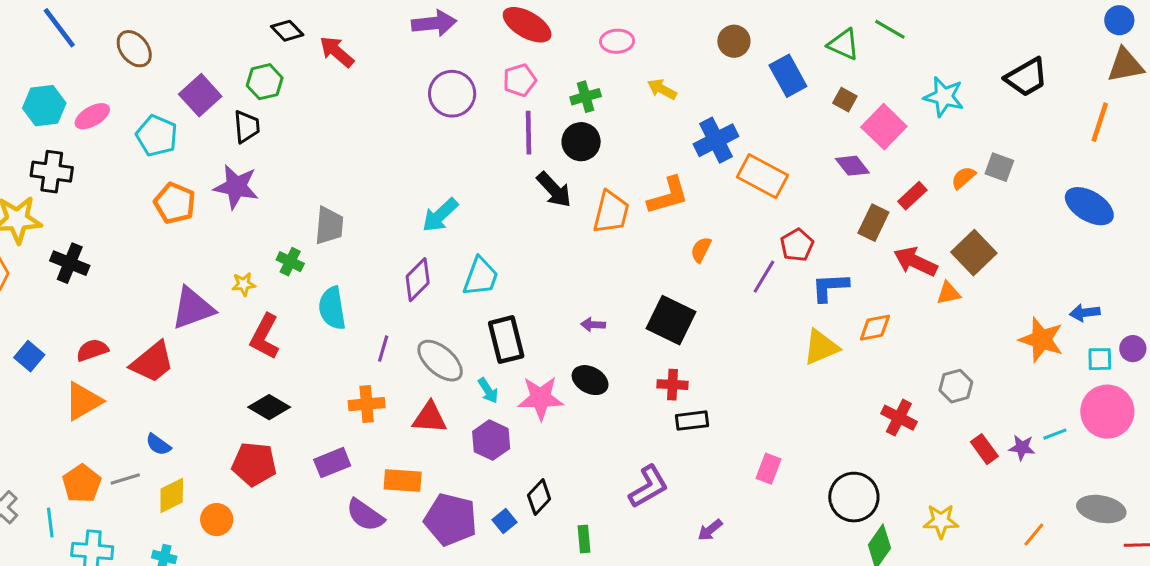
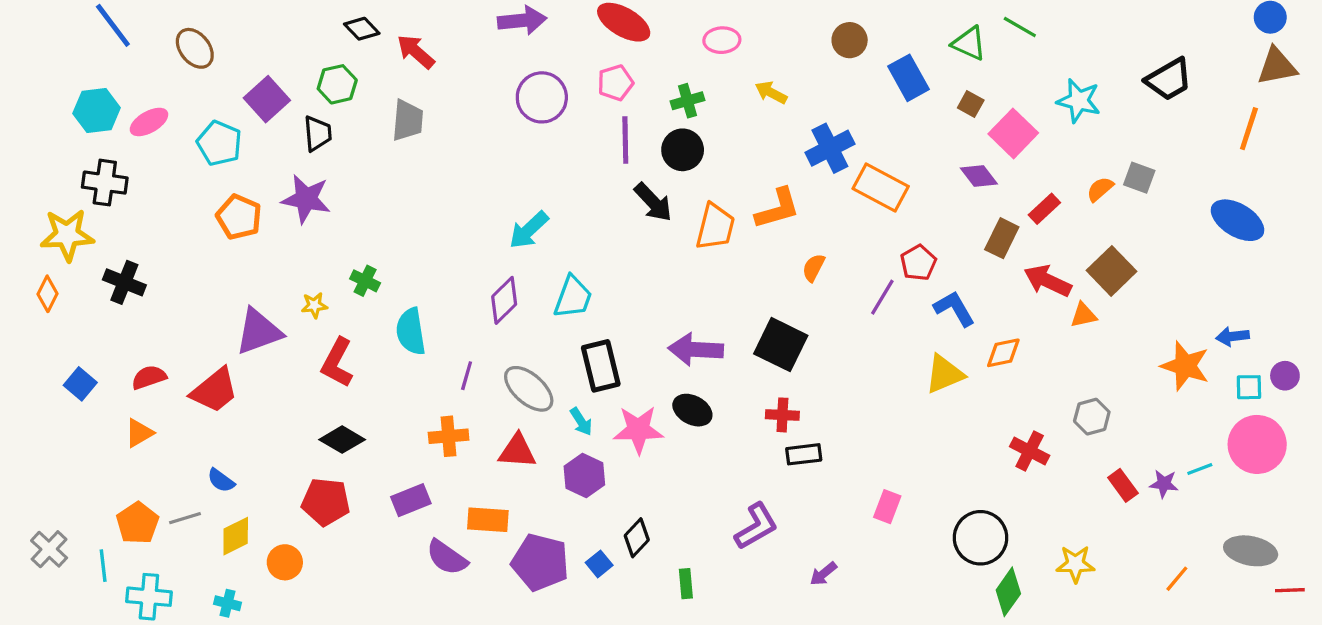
gray trapezoid: (329, 226) -> (408, 120), moved
blue L-shape: (830, 287) -> (954, 309), turned 63
purple arrow: (593, 325) -> (696, 350), size x2.0
orange triangle: (83, 401) -> (139, 433), size x0.7

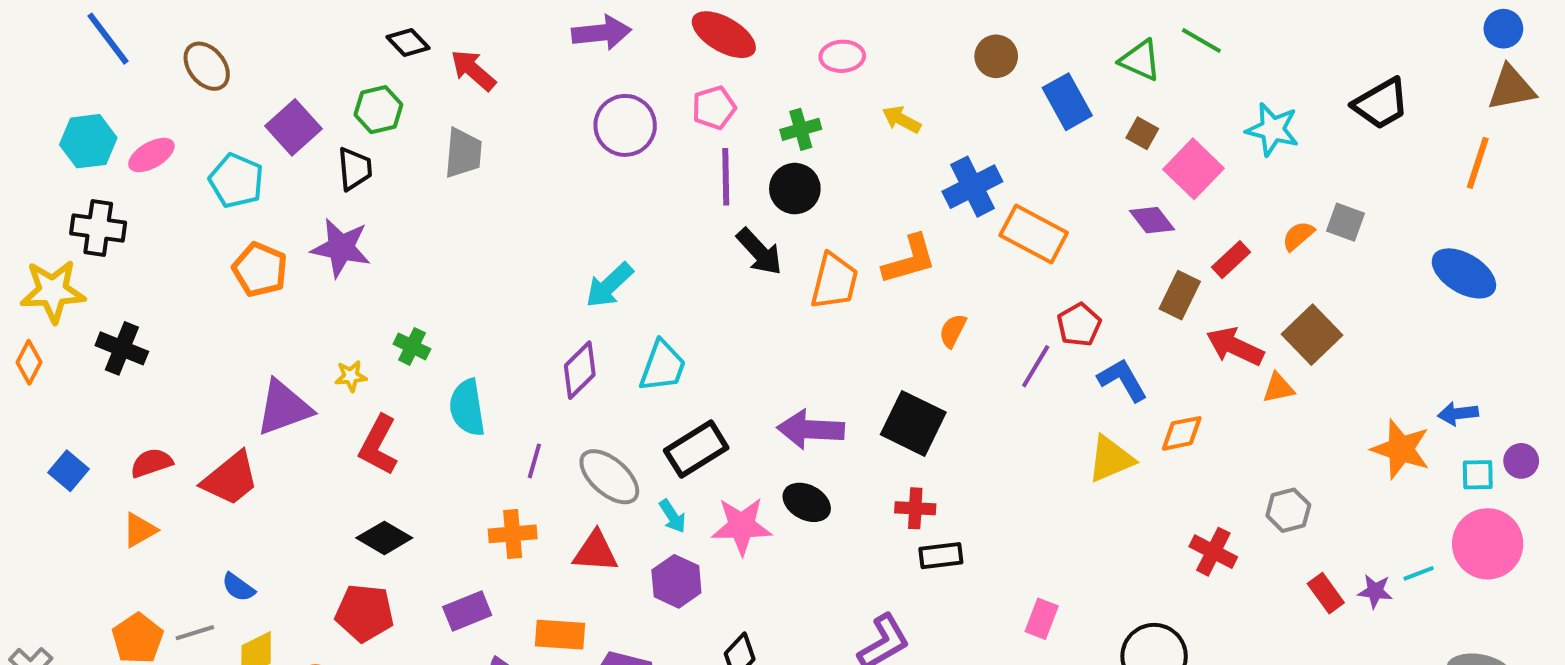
black rectangle: (601, 366) -> (696, 449), turned 72

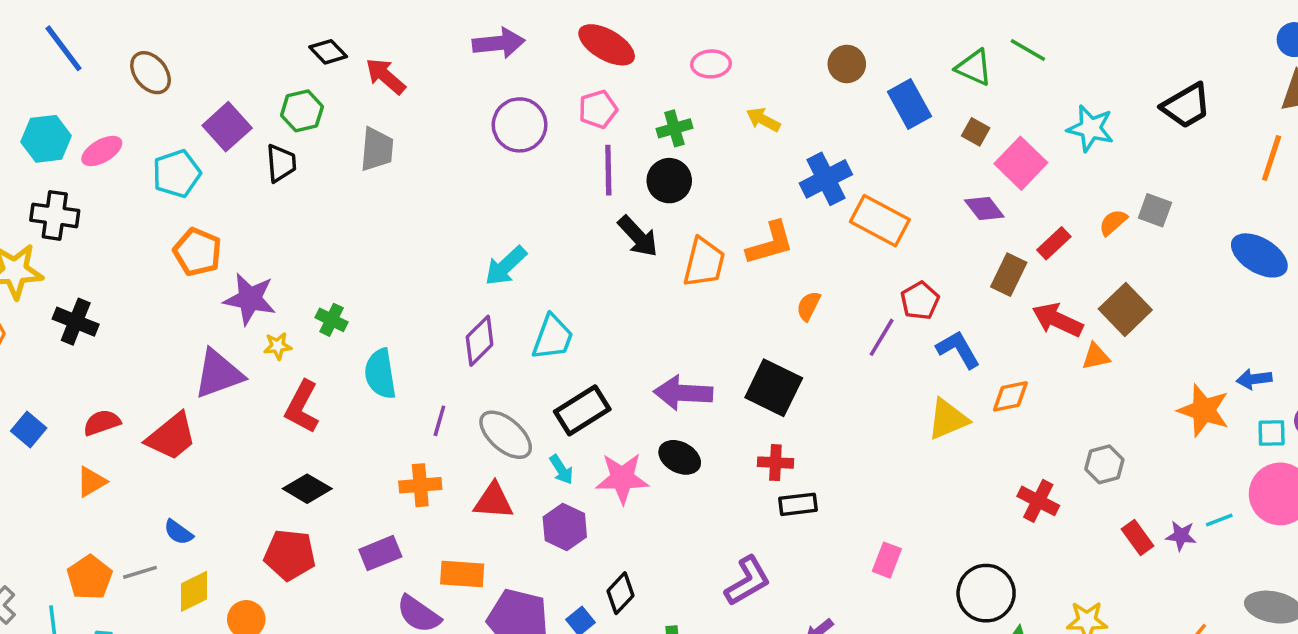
cyan pentagon: (236, 181) -> (177, 174), turned 30
purple star: (341, 248) -> (250, 299), moved

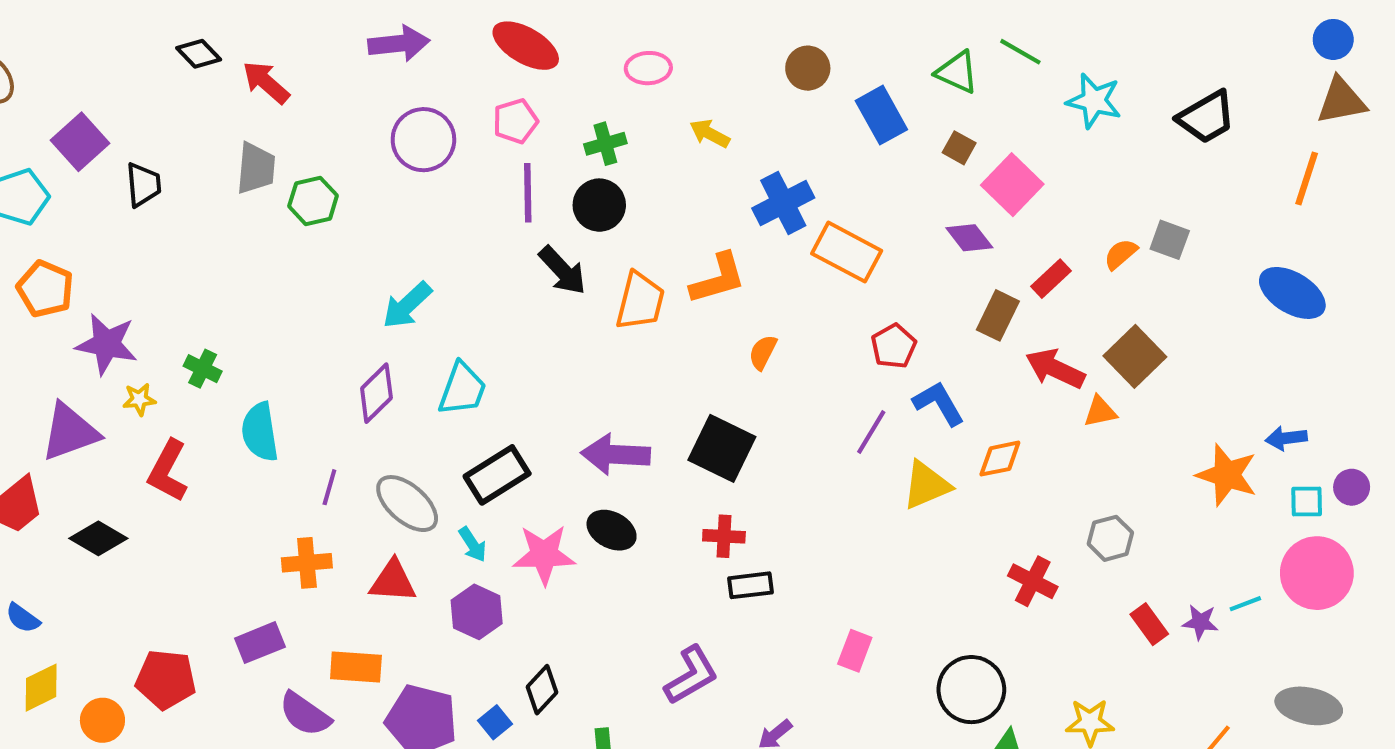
green hexagon: (302, 111) -> (313, 201), moved
cyan star: (1090, 128) -> (1094, 101), moved
purple line: (882, 337) -> (871, 432), moved
black diamond: (307, 489) -> (98, 538), moved
red pentagon: (290, 555) -> (166, 679), moved

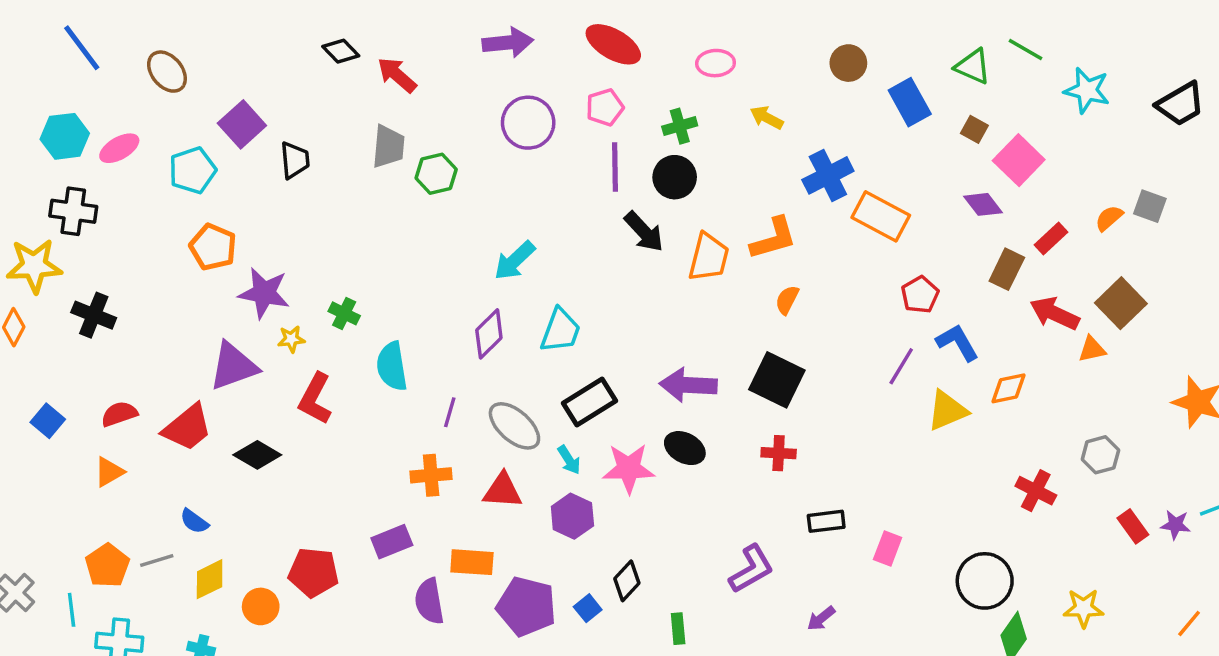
orange semicircle: (763, 352) -> (787, 300), moved
black rectangle: (751, 585) -> (826, 521), moved
purple semicircle: (305, 714) -> (429, 601), turned 45

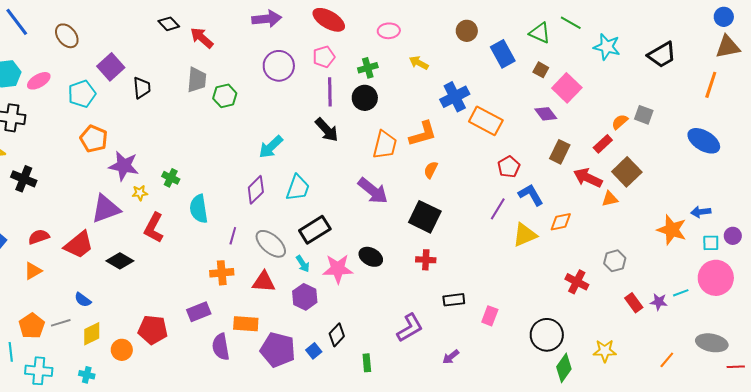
black arrow: (644, 232) -> (327, 130), moved
red rectangle: (1051, 238) -> (603, 144), moved
purple arrow: (688, 385) -> (373, 191), moved, turned -144

